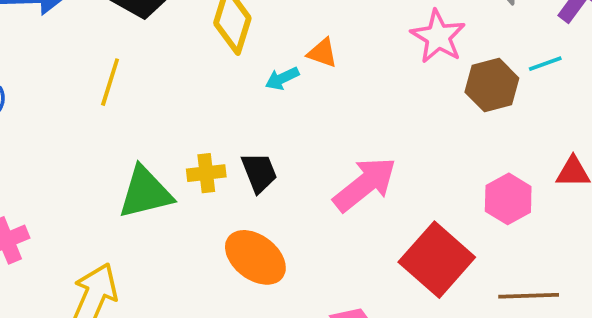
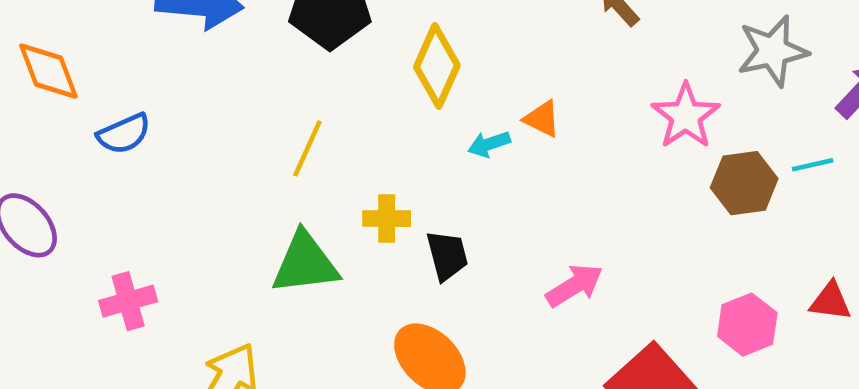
yellow line: (110, 82) -> (307, 148), moved
yellow cross: (206, 173) -> (387, 219), moved
pink arrow: (365, 184) -> (574, 286), size x0.7

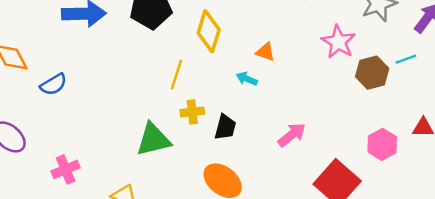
cyan arrow: (489, 144) -> (247, 79), moved, turned 48
yellow line: (307, 148) -> (177, 75), moved
black trapezoid: (447, 255) -> (225, 127), turned 36

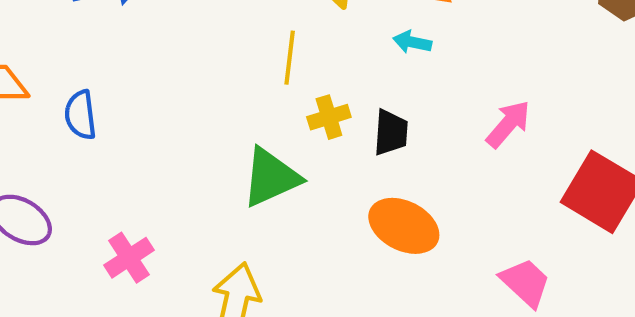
blue semicircle: (53, 84) -> (80, 115), turned 124

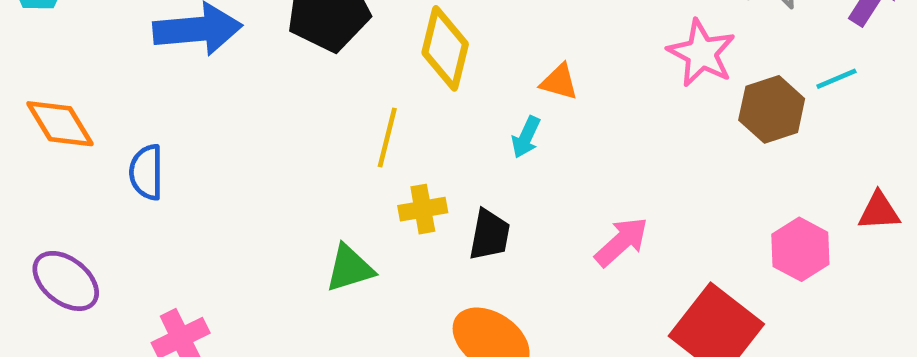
cyan arrow: (412, 42) -> (526, 137), turned -84
green triangle: (271, 177) -> (350, 268), size x0.7

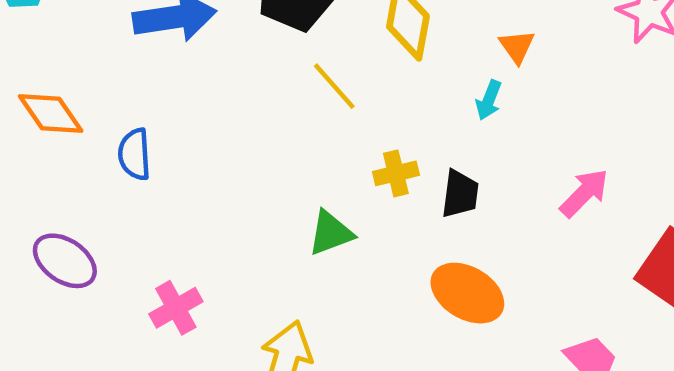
orange triangle: (559, 82) -> (517, 46), turned 42
yellow line: (387, 138) -> (334, 86), moved, turned -52

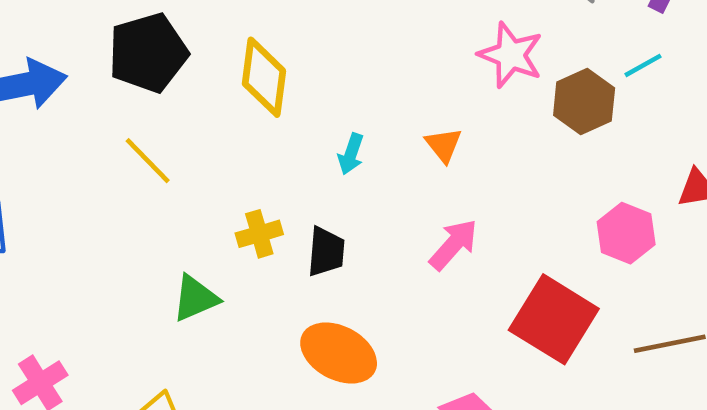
orange triangle: (517, 46) -> (444, 145), moved
yellow line: (334, 86) -> (148, 161), moved

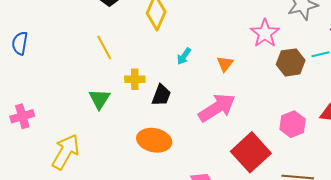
yellow line: (148, 161) -> (104, 47), moved
pink arrow: (454, 244) -> (217, 108), size x1.5
green triangle: (195, 298) -> (99, 99), turned -50
orange ellipse: (339, 353) -> (154, 140), turned -32

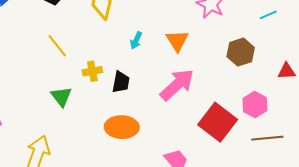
brown hexagon: (291, 62) -> (241, 52), moved
orange triangle: (225, 64) -> (177, 41), size x1.4
pink hexagon: (293, 124) -> (255, 105), moved

